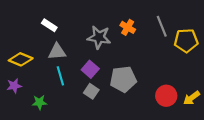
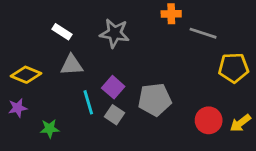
gray line: (162, 26) -> (203, 33), turned -50
orange cross: (128, 27) -> (171, 14), moved, turned -32
gray star: (99, 37) -> (115, 33), moved
yellow pentagon: (186, 41) -> (233, 68), moved
cyan line: (60, 76) -> (88, 102), moved

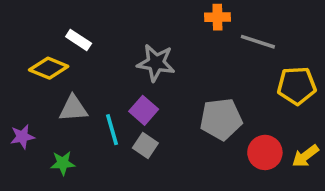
gray star: (115, 33) -> (156, 63), moved
gray triangle: (72, 65) -> (73, 109), moved
yellow diamond: (26, 75) -> (49, 68), moved
gray pentagon: (155, 100) -> (221, 119), moved

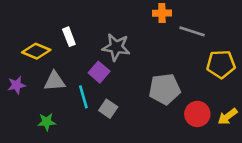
white rectangle: (79, 40) -> (69, 37), moved, turned 36
purple square: (144, 110) -> (99, 72), moved
purple star: (22, 137) -> (17, 85), moved

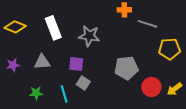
white rectangle: (69, 37) -> (53, 28), size x1.6
yellow diamond: (36, 51) -> (15, 27), moved
purple square: (99, 72) -> (76, 64), moved, turned -35
cyan line: (83, 97) -> (64, 94), moved

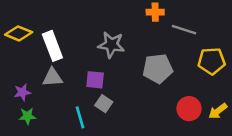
white rectangle: (53, 28) -> (52, 46), moved
purple star: (13, 65) -> (22, 92), moved
gray pentagon: (126, 68) -> (158, 69), moved
green star: (36, 93) -> (27, 116), moved

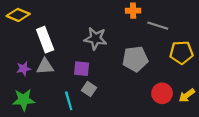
yellow diamond: (19, 33) -> (18, 15), moved
purple star: (22, 92) -> (24, 69), moved
green star: (27, 116) -> (24, 100), size x1.5

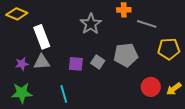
gray star: (95, 39) -> (91, 24), moved, turned 30
gray square: (89, 89) -> (98, 62), moved

